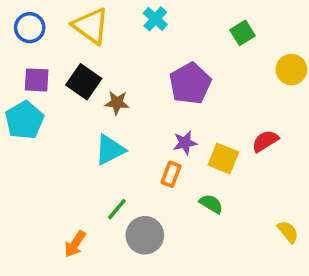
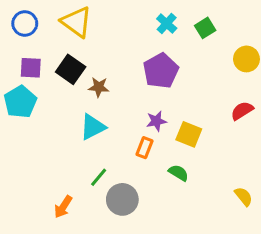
cyan cross: (155, 19) -> (167, 23), moved
red semicircle: (265, 141) -> (242, 111), moved

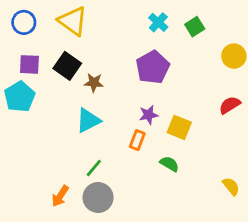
gray circle: (122, 199) -> (98, 197), moved

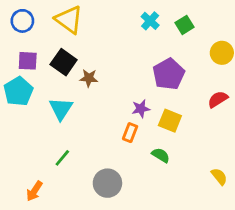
purple pentagon: (153, 67) -> (169, 74), moved
cyan triangle: (88, 120) -> (61, 109), moved, turned -30
green line: (94, 168) -> (62, 158), moved
orange arrow: (60, 196) -> (34, 191), moved
gray circle: (98, 197) -> (107, 183), moved

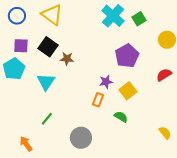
cyan cross: (150, 21) -> (113, 16), size x1.6
yellow square: (170, 121) -> (128, 91), turned 30
orange arrow: (34, 191) -> (26, 144), turned 112

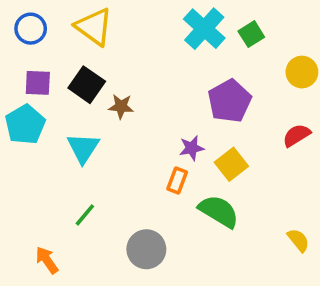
green semicircle: (121, 117) -> (219, 211), size x1.6

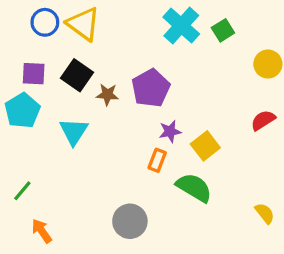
blue circle: (31, 29) -> (45, 22), moved
purple pentagon: (230, 101) -> (151, 88), moved
green line: (85, 215) -> (22, 191), moved

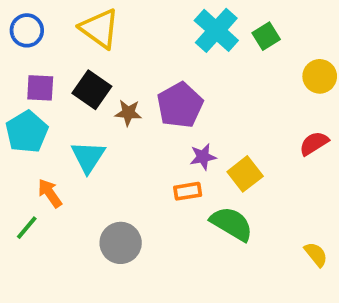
blue circle: (45, 22) -> (27, 30), moved
orange rectangle: (157, 160) -> (188, 191), turned 60
gray circle: (130, 221) -> (121, 243), moved
orange arrow: (42, 231) -> (50, 193), moved

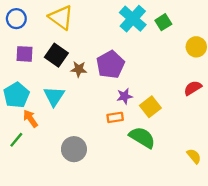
cyan pentagon: (27, 132) -> (16, 95), moved

